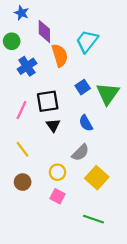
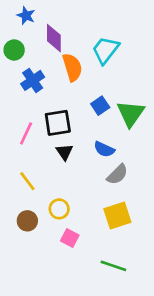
blue semicircle: (86, 123) -> (104, 149), turned -35
gray semicircle: (80, 153) -> (117, 174), moved
yellow circle: (57, 172) -> (59, 209), moved
yellow square: (97, 178) -> (117, 216), turned 30

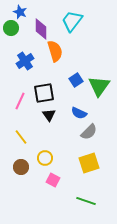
green circle: (14, 50) -> (11, 28), moved
cyan trapezoid: (105, 50) -> (72, 21), moved

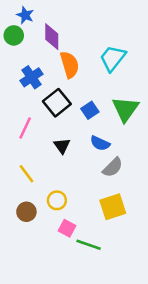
cyan trapezoid: (72, 21) -> (113, 58), moved
blue square: (76, 80) -> (90, 110), moved
black square: (44, 93) -> (57, 103), moved, turned -30
green line: (86, 201) -> (89, 245), moved

